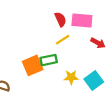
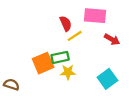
red semicircle: (60, 19) -> (66, 24), moved
yellow star: (71, 77) -> (68, 72), moved

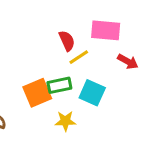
yellow star: (68, 72) -> (65, 121), moved
cyan square: (107, 79) -> (92, 93), moved, turned -30

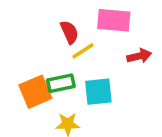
red arrow: (128, 62) -> (139, 56), turned -42
cyan square: (92, 93) -> (98, 92), turned -30

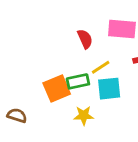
yellow line: (83, 51) -> (101, 67), moved

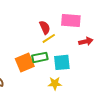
yellow line: (101, 67) -> (49, 38), moved
yellow star: (84, 115) -> (55, 83), moved

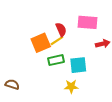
yellow line: (49, 38) -> (57, 41), moved
orange square: (25, 62) -> (41, 43), moved

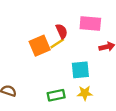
green rectangle: (56, 60) -> (56, 95), moved
yellow star: (71, 86) -> (85, 93), moved

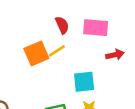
red semicircle: (62, 31) -> (62, 25), moved

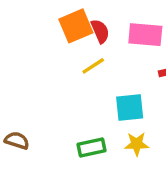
orange square: (36, 53) -> (76, 26), moved

